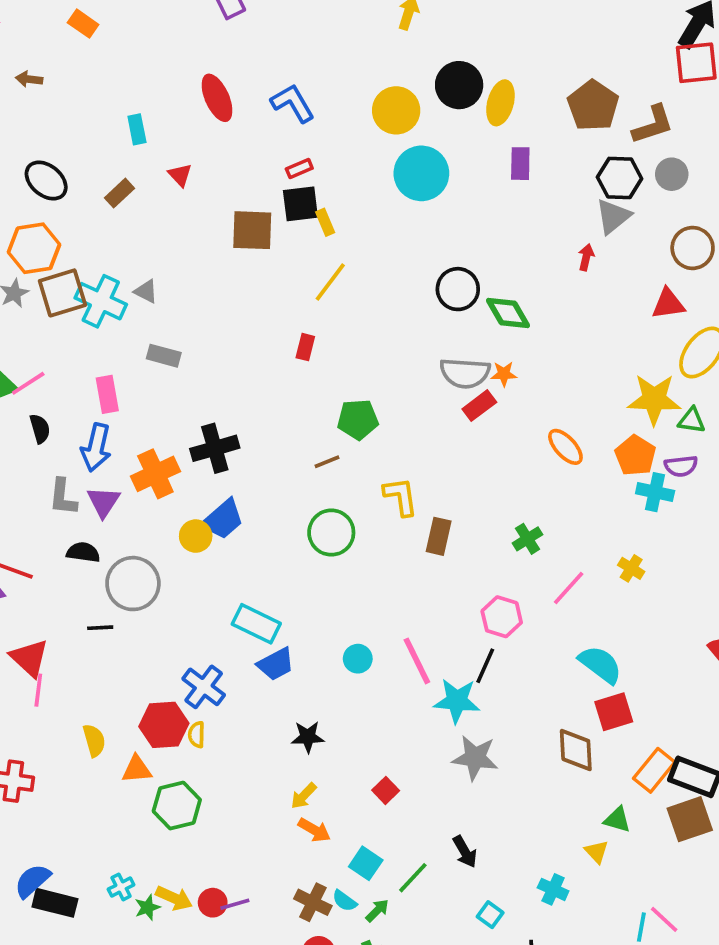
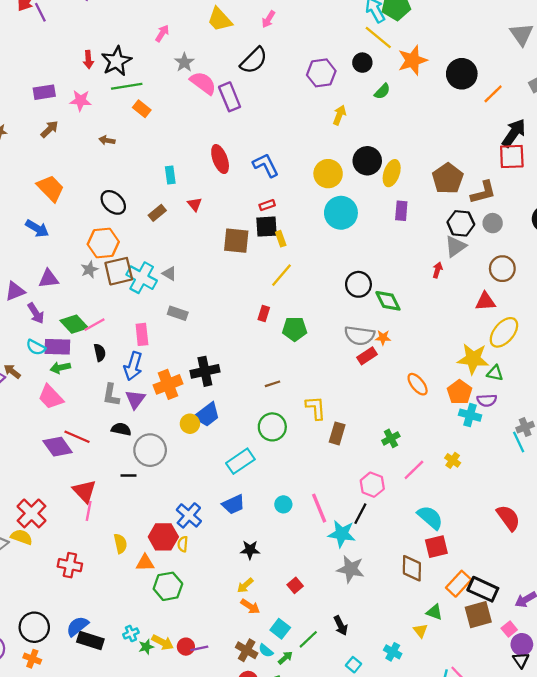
green pentagon: (358, 419) -> (295, 329), moved
cyan rectangle: (256, 624) -> (240, 461), moved, turned -64

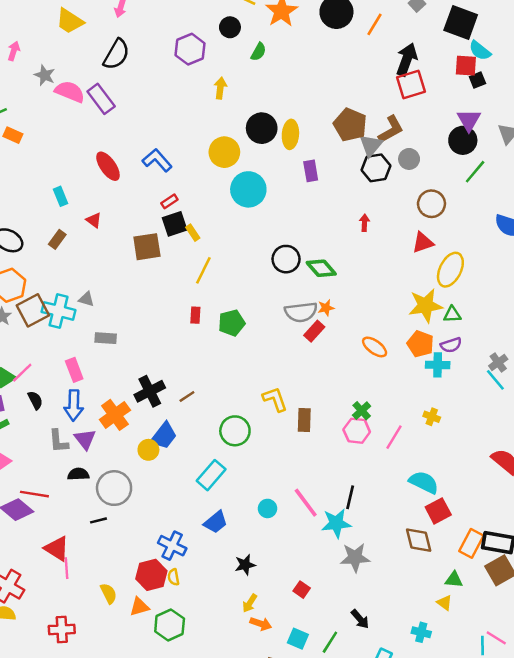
gray triangle: (455, 246) -> (371, 145), moved
brown line: (272, 384) -> (187, 396), moved
pink hexagon: (372, 485) -> (357, 431), moved

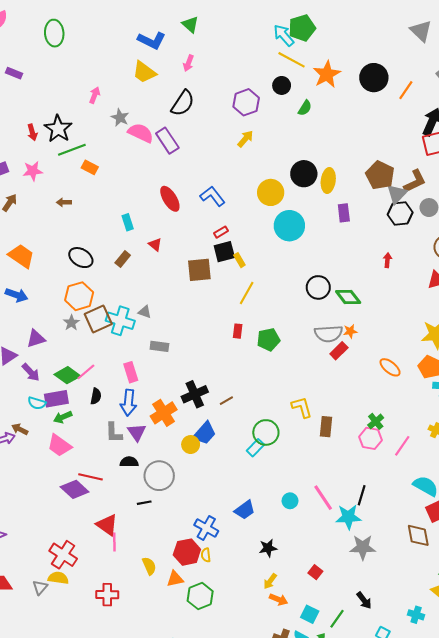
yellow arrow: (220, 88) -> (245, 139), moved, turned 30
black semicircle: (35, 400) -> (96, 396), turned 35
cyan rectangle: (211, 475) -> (255, 448), moved, size x0.7

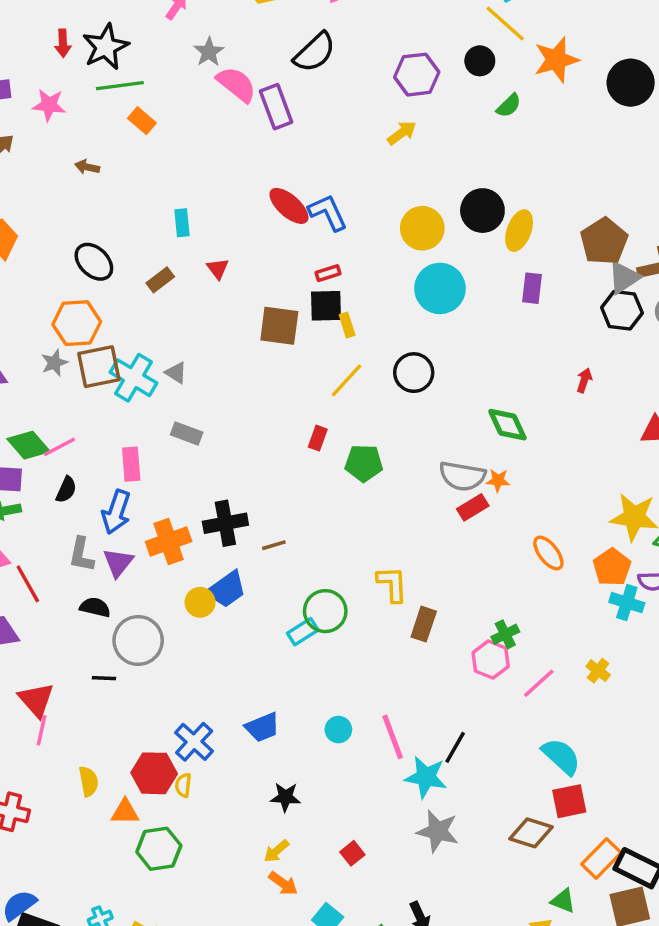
red ellipse: (170, 199) -> (289, 206), moved, turned -30
black circle: (318, 287) -> (414, 373), moved
red line: (90, 477) -> (28, 584), moved, turned 35
brown diamond: (418, 535) -> (531, 833), turned -75

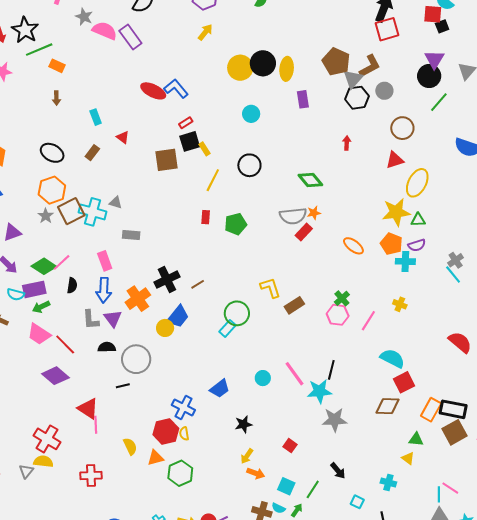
brown arrow: (87, 167) -> (56, 98), moved, turned -88
yellow circle: (422, 228) -> (240, 68), moved
cyan circle: (440, 288) -> (251, 114), size x0.6
brown rectangle: (424, 624) -> (294, 305), turned 54

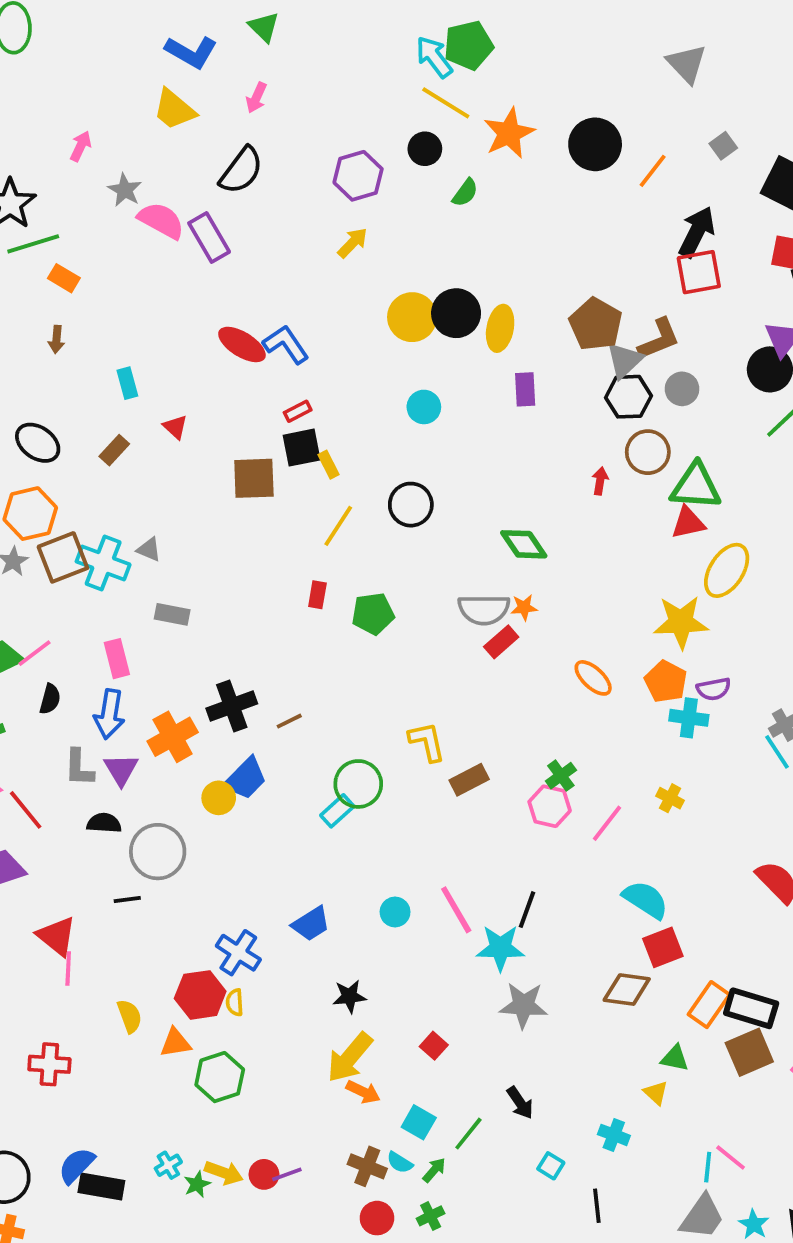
brown circle: (402, 128) -> (648, 452), moved
green triangle: (418, 220) -> (696, 486), moved, size x1.8
yellow arrow: (247, 456) -> (350, 1057), size x1.8

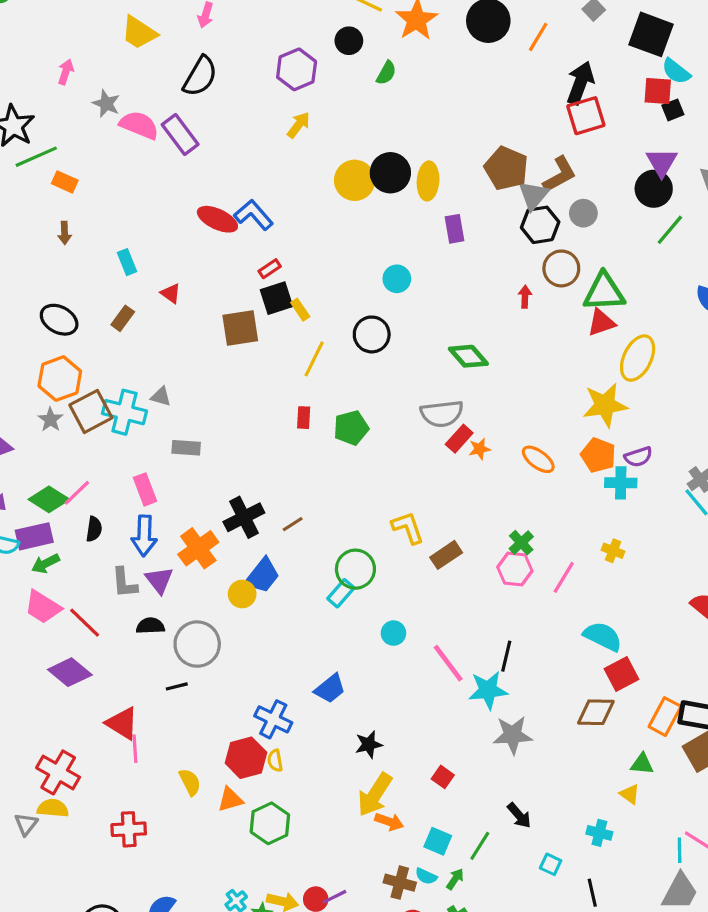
cyan circle: (424, 407) -> (397, 279), moved
orange star: (524, 607) -> (480, 449), moved
cyan circle: (395, 912) -> (393, 633), moved

